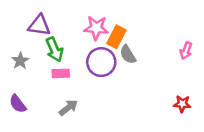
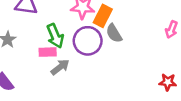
green arrow: (54, 49) -> (55, 36), moved
gray arrow: (68, 108) -> (60, 67), moved

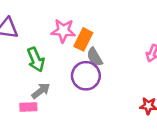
purple circle: (88, 41) -> (86, 76), moved
pink rectangle: (48, 52) -> (28, 107), moved

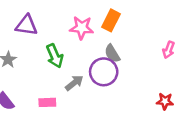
orange rectangle: (83, 39) -> (111, 20), moved
gray arrow: (41, 91) -> (74, 83), moved

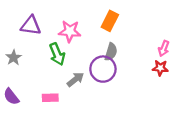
pink star: (82, 28) -> (70, 31), moved
gray semicircle: (112, 53) -> (111, 52), turned -132
red star: (165, 101) -> (160, 68), moved

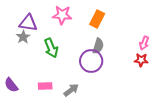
pink star: (70, 31) -> (62, 15), moved
gray star: (14, 58) -> (23, 37), moved
gray arrow: (75, 79) -> (71, 90), moved

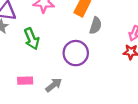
gray semicircle: (98, 46) -> (96, 26), moved

